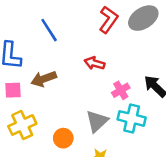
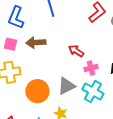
red arrow: (94, 63) -> (76, 51), moved
orange circle: (63, 138) -> (37, 91), size x1.5

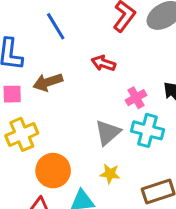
red arrow: (76, 51) -> (103, 63), moved
orange circle: (37, 91) -> (53, 171), moved

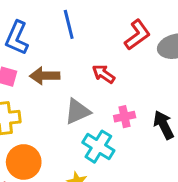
cyan cross: (148, 130) -> (98, 147), moved
gray triangle: (108, 132) -> (77, 111), moved

